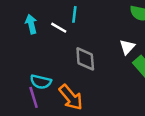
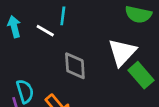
white triangle: (127, 47) -> (122, 52), size x1.6
cyan semicircle: (41, 82) -> (25, 91), turned -120

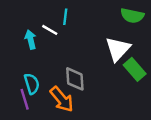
cyan arrow: (14, 27) -> (31, 39), moved
gray diamond: (75, 66) -> (75, 79), moved

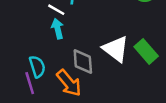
cyan arrow: (31, 39) -> (58, 29), moved
white triangle: (118, 49) -> (116, 49), moved, turned -36

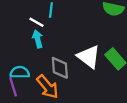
cyan semicircle: (37, 67) -> (20, 72), turned -72

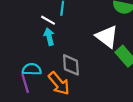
white triangle: (89, 57) -> (107, 37), moved

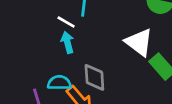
cyan semicircle: (32, 69) -> (59, 83), moved

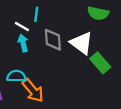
gray diamond: (94, 77) -> (53, 40), moved

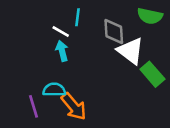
gray diamond: (53, 40) -> (114, 32), moved

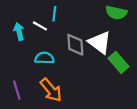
gray diamond: (114, 32) -> (75, 45), moved
cyan arrow: (62, 51) -> (19, 31), moved
cyan semicircle: (54, 90) -> (44, 58), moved

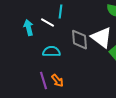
purple line: (17, 90) -> (43, 81), moved
orange arrow: (51, 90) -> (57, 81), size x0.6

